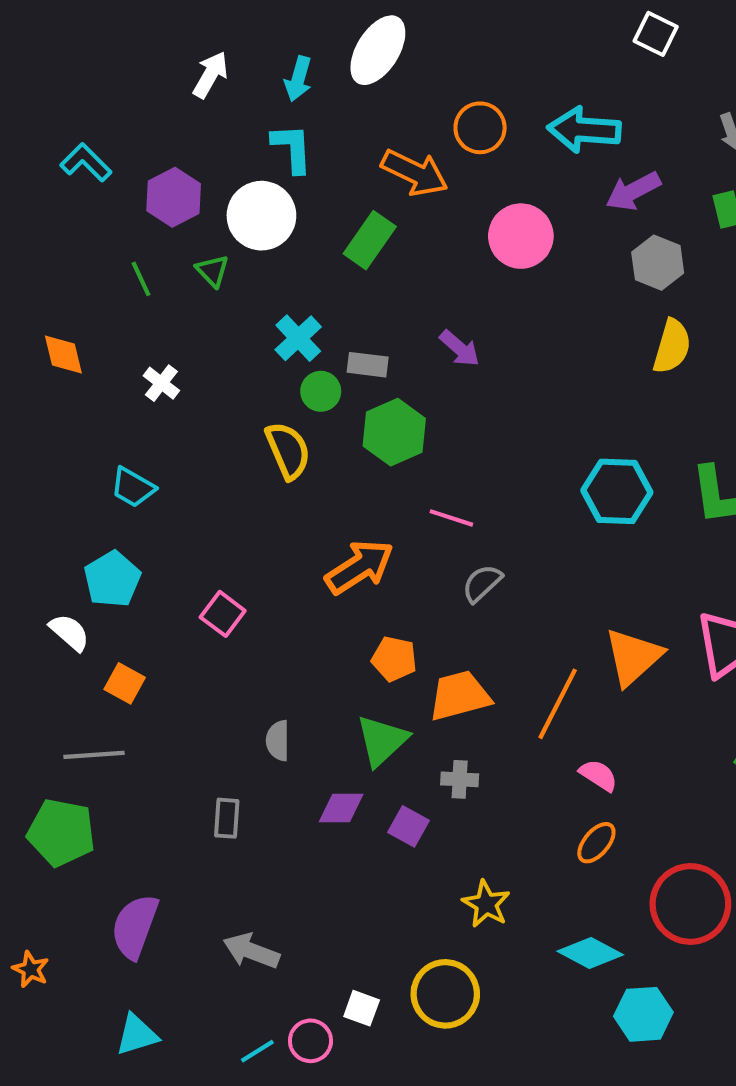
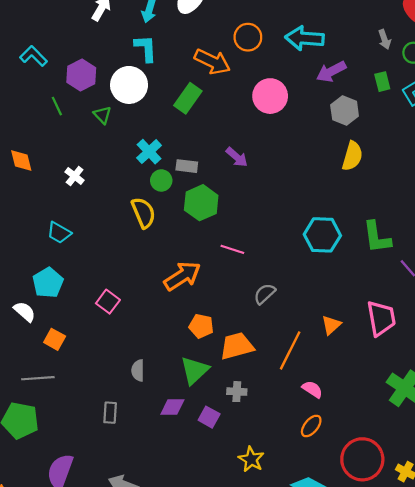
green line: (141, 279) -> (57, 106), moved
gray semicircle: (482, 583) -> (265, 294), moved
orange triangle: (633, 657) -> (331, 325), size x0.6

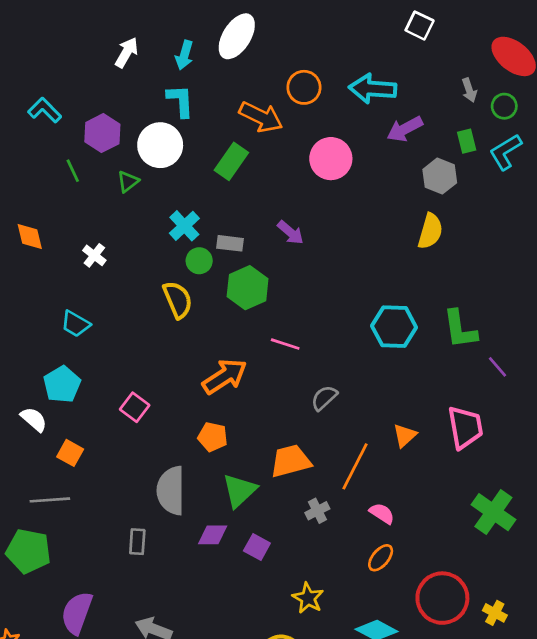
gray hexagon: (345, 110) -> (440, 176), moved
green triangle: (102, 115) -> (128, 181), turned 36
orange pentagon: (201, 326) -> (213, 437), moved
gray semicircle: (138, 370) -> (171, 491), size x1.8
gray cross: (237, 392) -> (317, 511), moved, turned -30

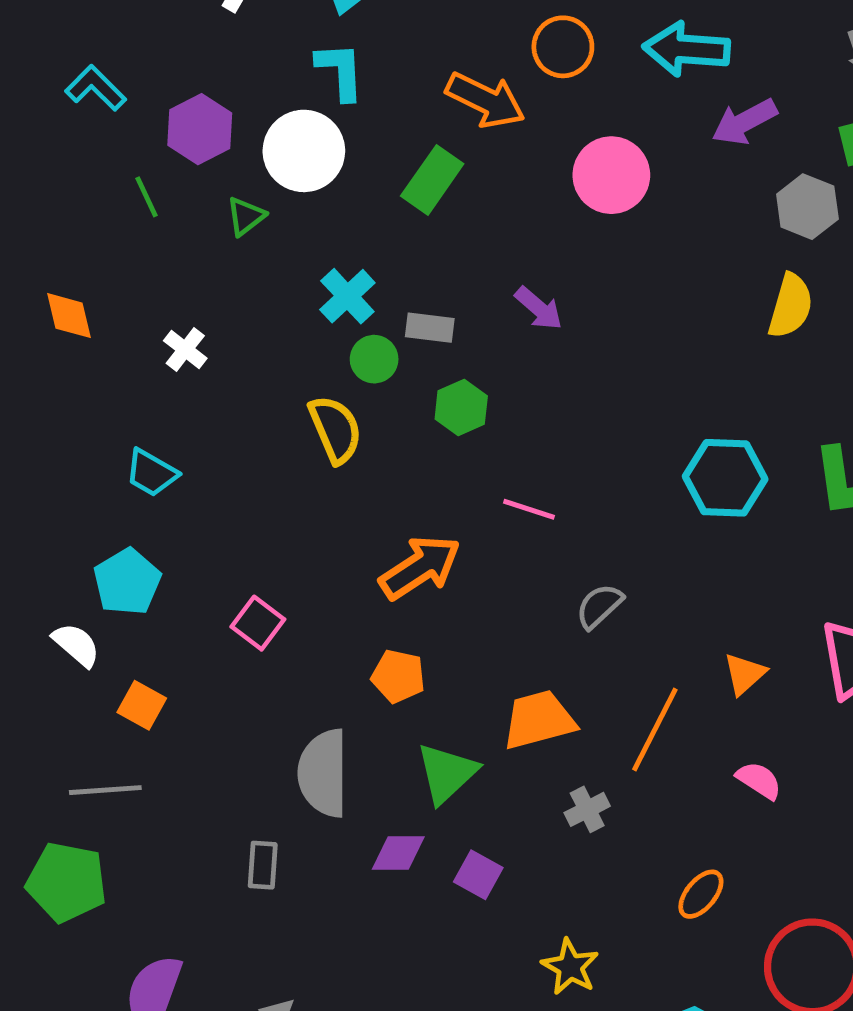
green hexagon: (248, 288) -> (461, 408), size x0.7
pink semicircle: (382, 513) -> (759, 780), moved

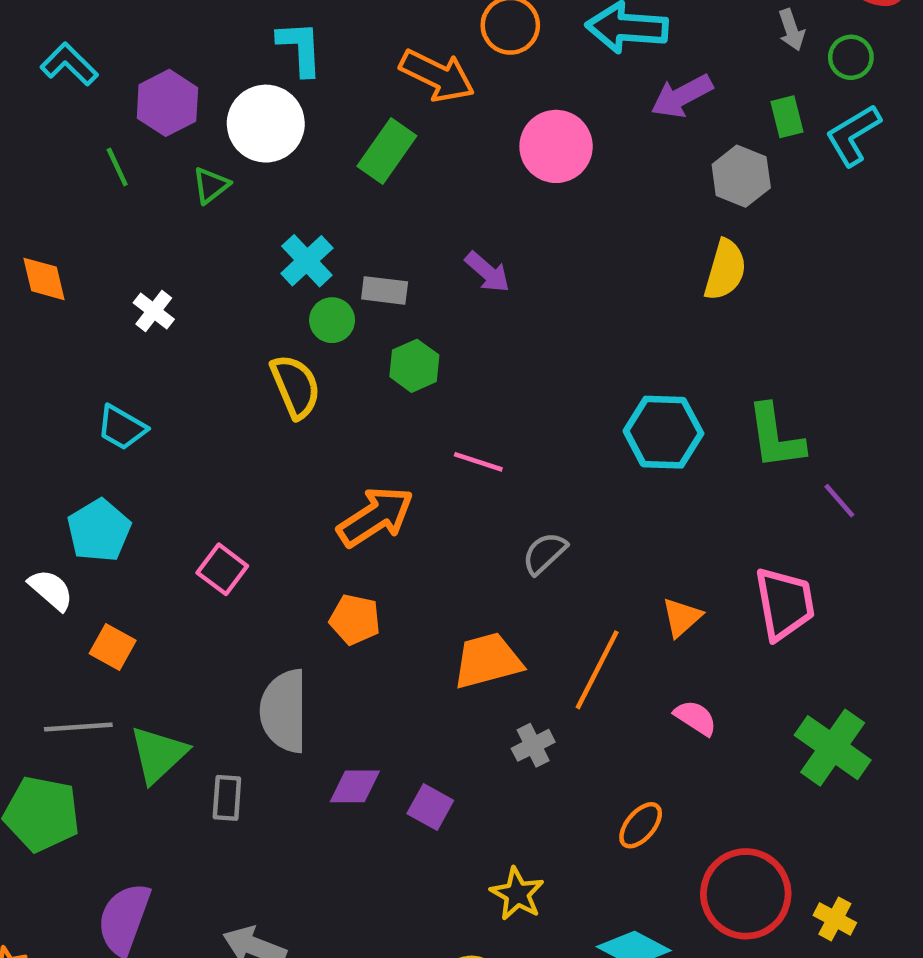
green triangle: (447, 773) -> (158, 754), moved

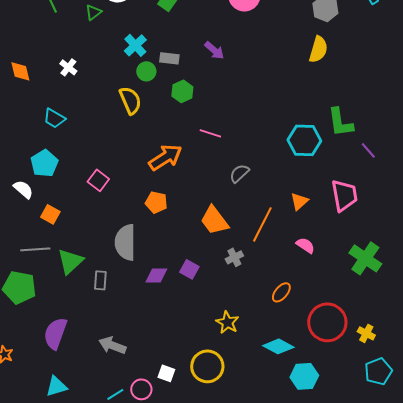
orange diamond: (44, 279) -> (20, 71), moved
cyan hexagon: (663, 432) -> (304, 140), moved
orange trapezoid: (487, 661) -> (214, 220), turned -112
purple square: (430, 807) -> (189, 269), moved

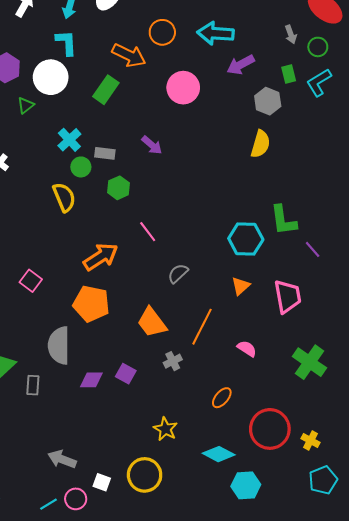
pink line: (210, 133) -> (148, 232), turned 35
orange triangle: (299, 201) -> (241, 286), moved
orange pentagon: (156, 202) -> (91, 304), size x1.6
gray arrow: (112, 345) -> (62, 459), moved

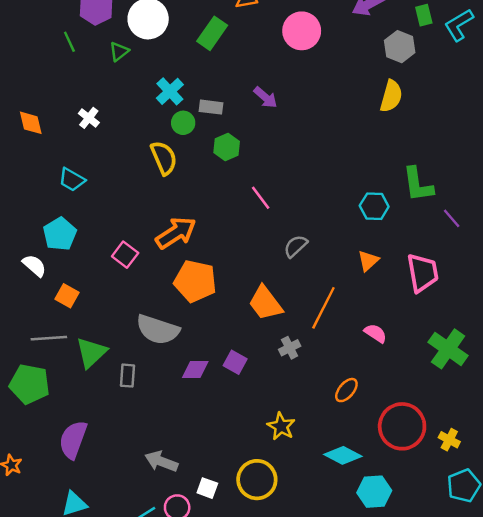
cyan hexagon: (246, 239) -> (374, 206), size x0.7
orange arrow: (101, 257) -> (176, 233), moved
gray semicircle: (59, 345) -> (158, 330), turned -72

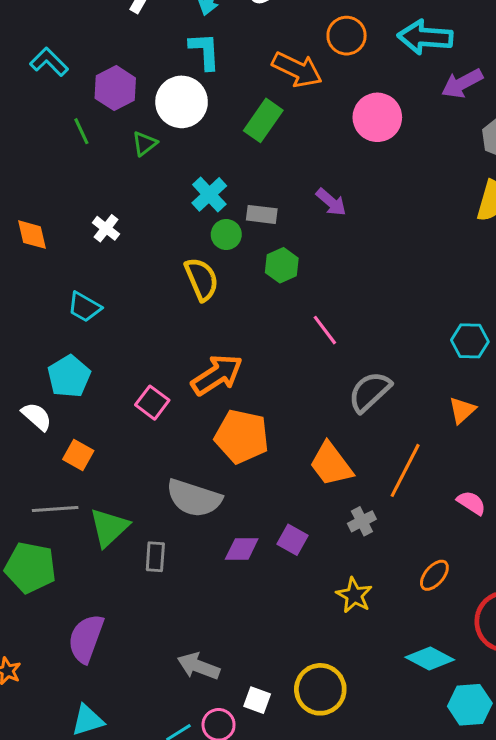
gray semicircle: (296, 246) -> (370, 392), size x1.4
yellow star: (281, 426) -> (354, 595), moved

